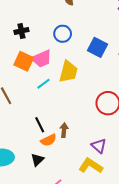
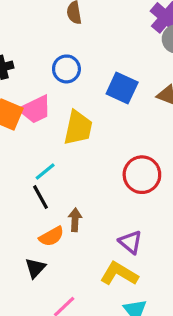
cyan line: (43, 84) -> (45, 171), moved
black line: (40, 125) -> (41, 197), moved

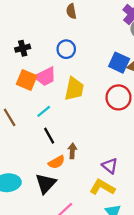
blue square: (122, 88) -> (119, 63), moved
cyan line: (45, 171) -> (44, 111), moved
red circle: (142, 175) -> (119, 97), moved
black triangle: (35, 268) -> (46, 183), size x1.5

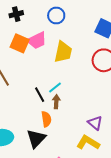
cyan line: (44, 111) -> (55, 88), moved
brown arrow: (72, 151) -> (56, 102), moved
orange semicircle: (57, 162) -> (46, 119), turned -70

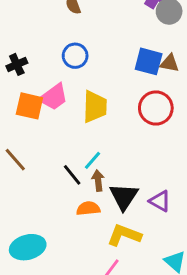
orange semicircle: (46, 119) -> (88, 208), turned -77
black triangle: (36, 139) -> (124, 197), moved
yellow L-shape: (88, 143) -> (124, 235), moved

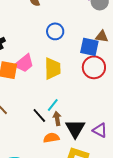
blue circle: (75, 56) -> (55, 31), moved
blue square: (149, 61) -> (89, 47), moved

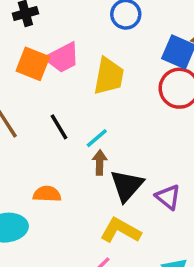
black line: (39, 115) -> (59, 127), moved
orange semicircle: (51, 138) -> (47, 194), moved

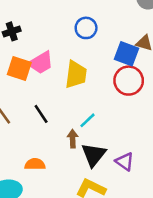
cyan line: (97, 138) -> (87, 120), moved

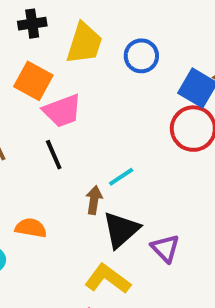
blue circle: (86, 28) -> (141, 56), moved
pink trapezoid: (41, 63) -> (62, 111), moved
yellow trapezoid: (76, 74) -> (84, 43), moved

